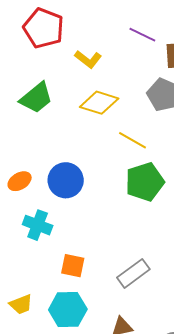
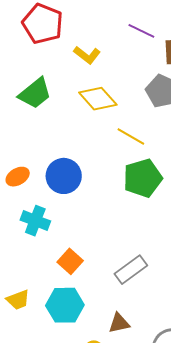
yellow diamond: (99, 103) -> (98, 99), turned 30
orange square: (73, 266) -> (70, 261), turned 30

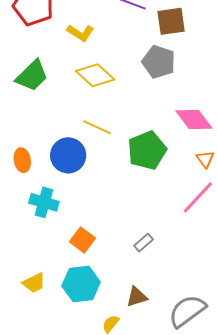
yellow line: (131, 136) -> (97, 127), moved
orange ellipse: (18, 177) -> (22, 160), turned -65
gray rectangle: (131, 270) -> (144, 243), size x0.6

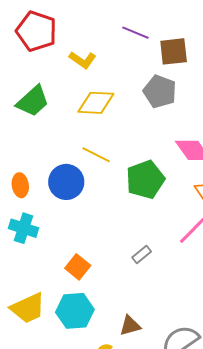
yellow diamond: (95, 75) -> (96, 103), turned -42
cyan cross: (44, 202) -> (23, 228), moved
gray rectangle: (144, 243) -> (142, 255), moved
yellow trapezoid: (34, 283) -> (28, 308), size x1.5

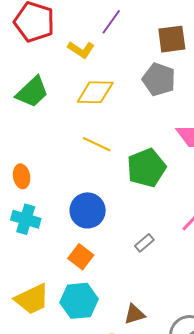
purple line: (135, 33) -> (111, 22), moved, turned -76
blue circle: (66, 182) -> (88, 210), moved

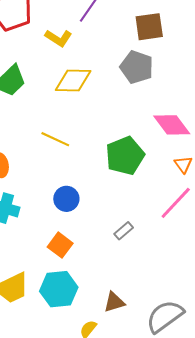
yellow line: (97, 144) -> (55, 139), moved
blue circle: (88, 210) -> (66, 199), size x0.7

